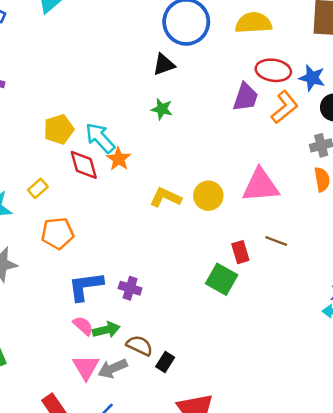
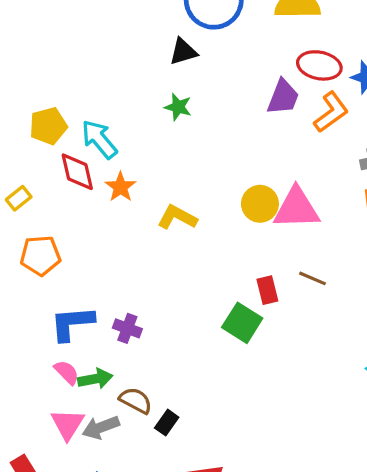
orange star: (119, 159) -> (121, 187), moved
yellow circle: (208, 196) -> (260, 204), moved

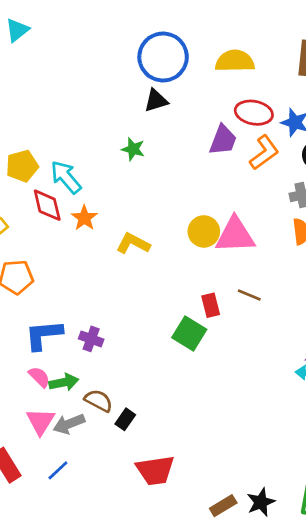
black triangle: (183, 52) -> (156, 101), moved

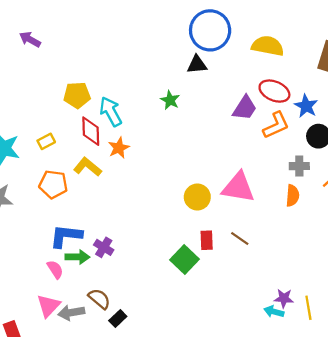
yellow circle: (204, 231) -> (197, 197), moved
yellow L-shape: (133, 244) -> (88, 167), moved
green arrow: (64, 382) -> (77, 257), moved

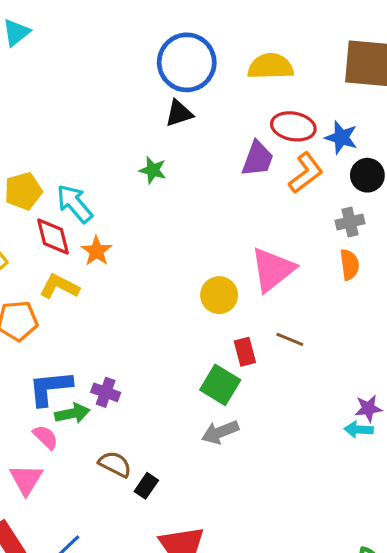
pink triangle: (238, 187) -> (273, 270), turned -36
pink triangle: (48, 306) -> (26, 479), moved
gray arrow: (71, 313) -> (220, 432), moved

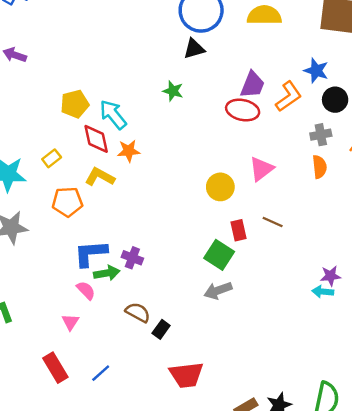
red ellipse: (293, 126) -> (243, 110), moved
orange star: (96, 251) -> (129, 151), turned 30
pink triangle: (273, 270) -> (261, 169), size x0.7
pink triangle: (26, 479) -> (70, 322), size x0.7

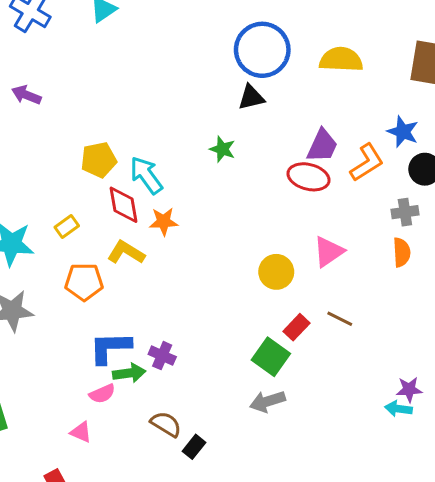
red rectangle: (238, 230) -> (297, 327), turned 54
pink semicircle: (86, 290) -> (102, 394), turned 108
pink triangle: (70, 322) -> (81, 432), turned -42

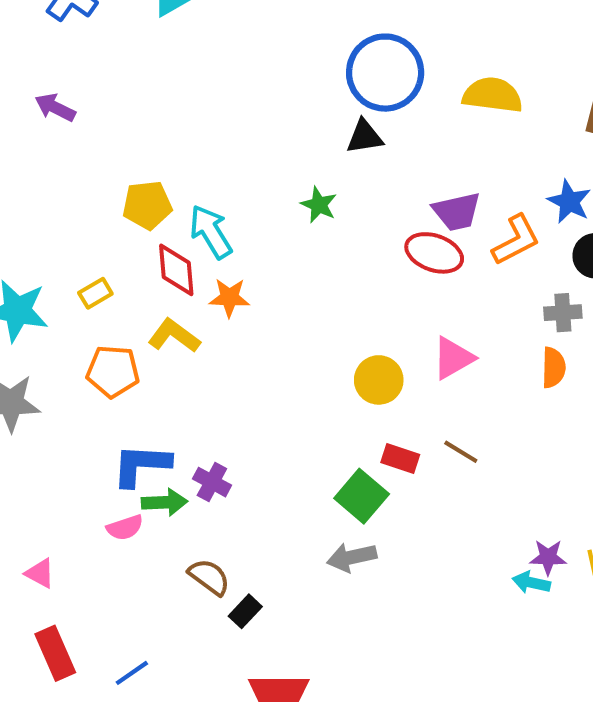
purple trapezoid: (322, 146) -> (457, 212), turned 48
red rectangle: (297, 327) -> (400, 458), turned 60
pink triangle: (81, 432) -> (40, 573), moved

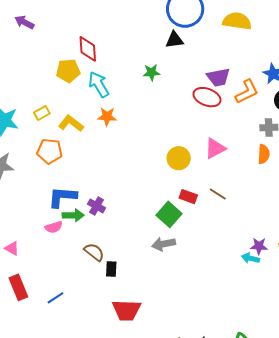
green star: (319, 205) -> (151, 72), turned -30
red diamond: (176, 270) -> (88, 49), moved
yellow L-shape: (174, 336) -> (71, 123), moved
black rectangle: (245, 611) -> (111, 269), turned -42

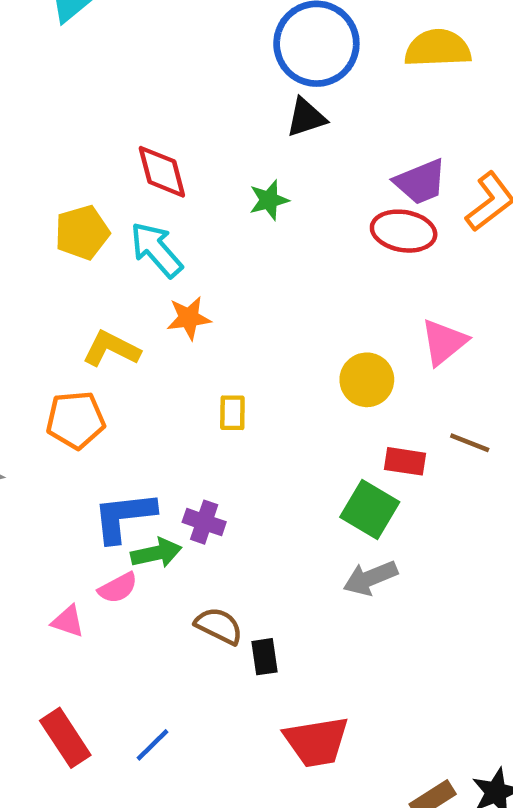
red diamond: (88, 49) -> (162, 172), moved
yellow rectangle: (42, 113) -> (232, 413), moved, turned -49
pink triangle: (12, 248) -> (68, 621), moved

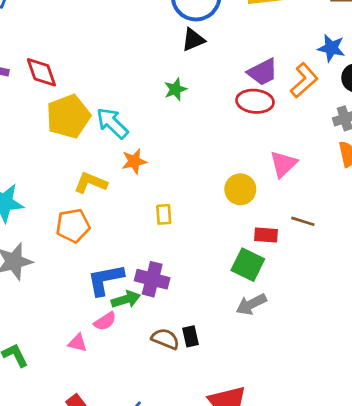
red diamond: (162, 172) -> (41, 72), moved
yellow pentagon: (82, 232) -> (68, 116), size x1.4
purple cross: (204, 522) -> (152, 279), size x1.4
black rectangle: (264, 657) -> (190, 336), moved

